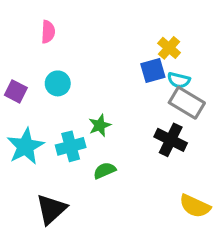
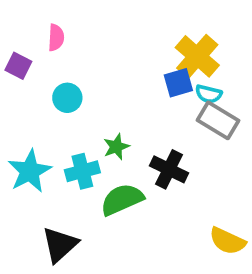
yellow cross: (169, 48) -> (197, 56), size x1.6
purple square: (16, 91) -> (18, 66), moved
black cross: (171, 140) -> (169, 169), moved
green semicircle: (105, 171) -> (122, 199), size x1.6

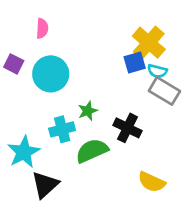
purple square: (18, 66) -> (14, 64), moved
cyan circle: (67, 98) -> (51, 74), size x1.6
cyan star: (30, 171) -> (24, 152), moved
yellow semicircle: (227, 241) -> (152, 182), moved

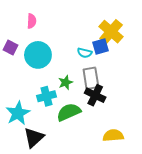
cyan semicircle: (157, 71) -> (85, 53), moved
gray rectangle: (164, 91) -> (91, 78), moved, turned 50
yellow semicircle: (152, 182) -> (113, 135), turned 150

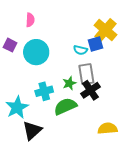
green star: (66, 82) -> (69, 83), moved
black cross: (95, 95) -> (90, 90), turned 30

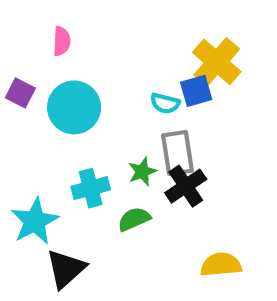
green semicircle: (65, 106) -> (134, 219), size x0.7

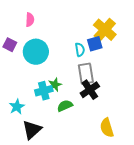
cyan semicircle: (165, 103) -> (80, 50), turned -112
green star: (142, 172) -> (55, 85), moved
cyan star: (35, 221) -> (17, 107), size x0.7
yellow semicircle: (221, 265) -> (107, 128), turned -102

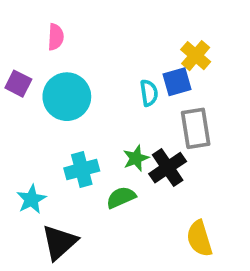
yellow cross: (105, 30) -> (196, 56), size x0.7
gray rectangle: (86, 74) -> (196, 128), moved
green star: (55, 85) -> (136, 158), moved

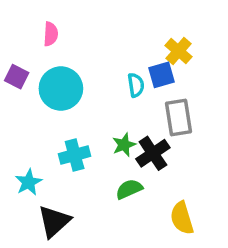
green semicircle: (121, 197) -> (129, 189), moved

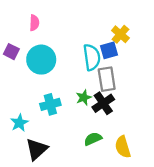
cyan semicircle: (136, 85) -> (92, 57), size x1.6
gray rectangle: (178, 117) -> (107, 79), moved
green semicircle: (129, 189) -> (93, 139), moved

